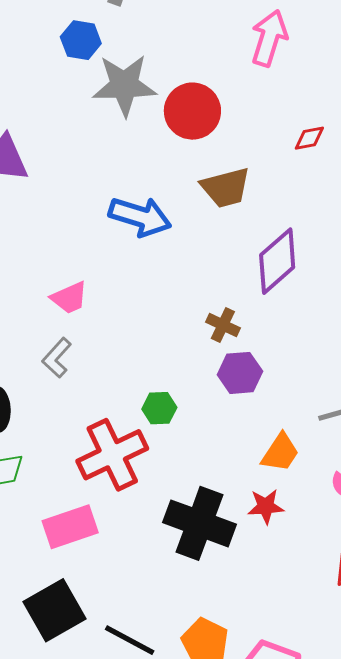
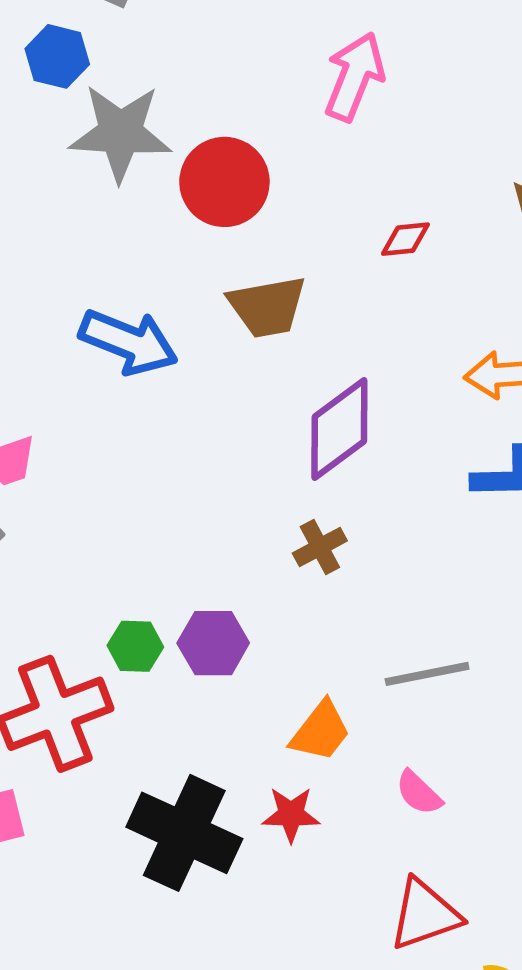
brown cross: (223, 325) -> (320, 547), moved, turned 32
purple hexagon: (240, 373) -> (213, 643), moved

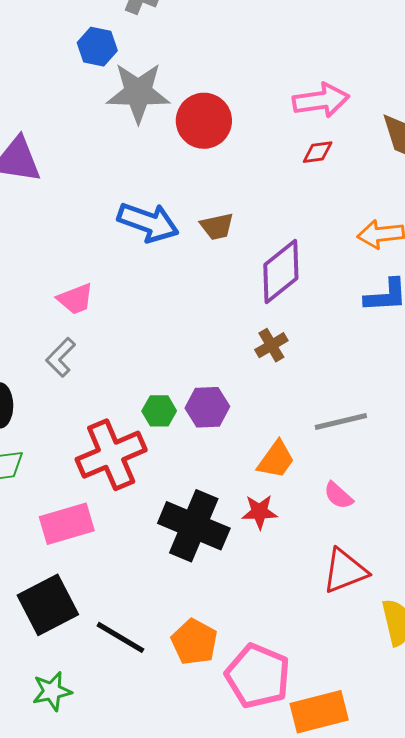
pink arrow: (354, 77) -> (321, 100), moved, turned 62
brown trapezoid: (267, 307) -> (217, 226), moved, size x0.7

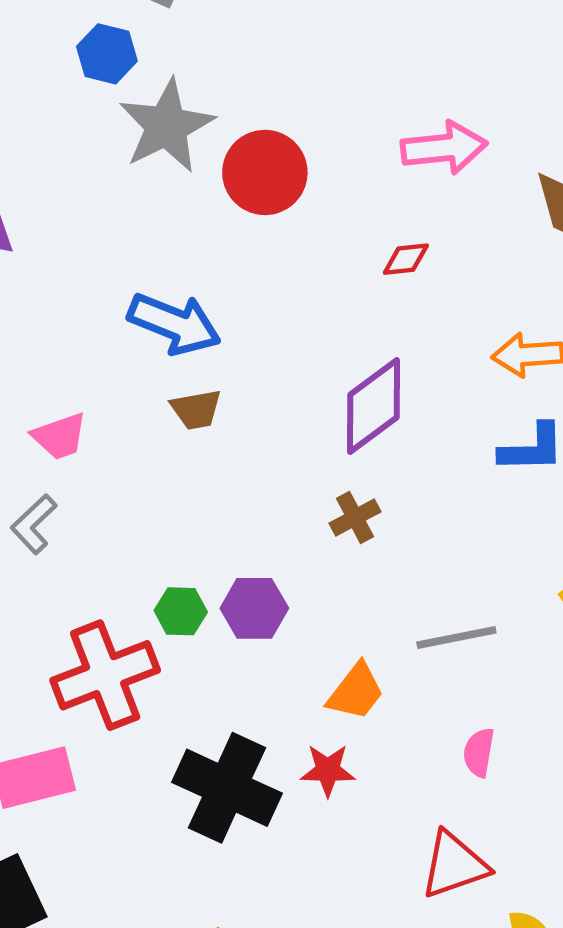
gray star: (138, 93) -> (167, 126), turned -30
red diamond: (318, 152) -> (406, 259), moved
brown trapezoid: (217, 226) -> (196, 409), moved
pink semicircle: (338, 495) -> (479, 752), moved, turned 56

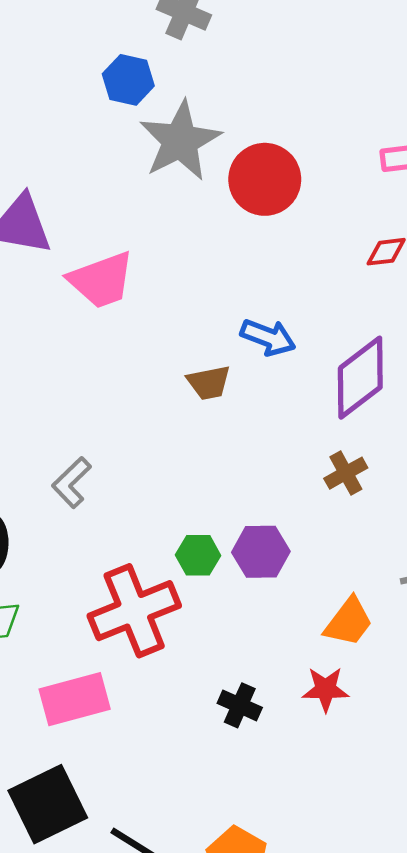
blue arrow: (174, 324) -> (268, 337), moved, size x0.7
pink trapezoid: (60, 436) -> (101, 280), moved, size x1.4
black cross: (227, 788) -> (240, 705), size x0.5

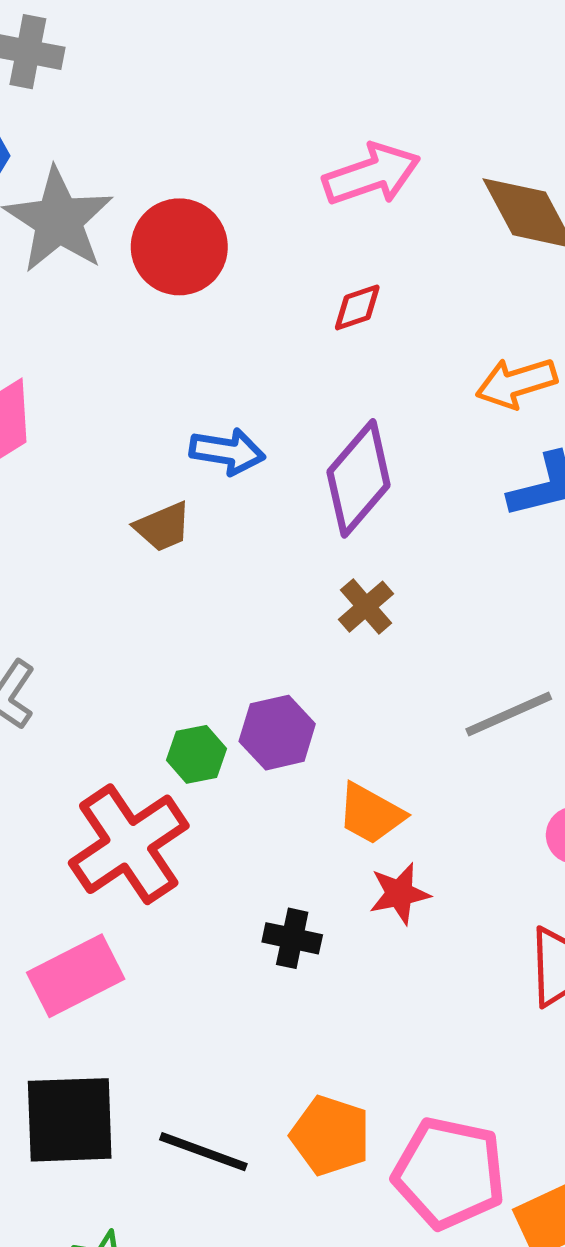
orange trapezoid: (348, 622) -> (371, 814), moved, turned 94
black square: (48, 804) -> (70, 1120), turned 36

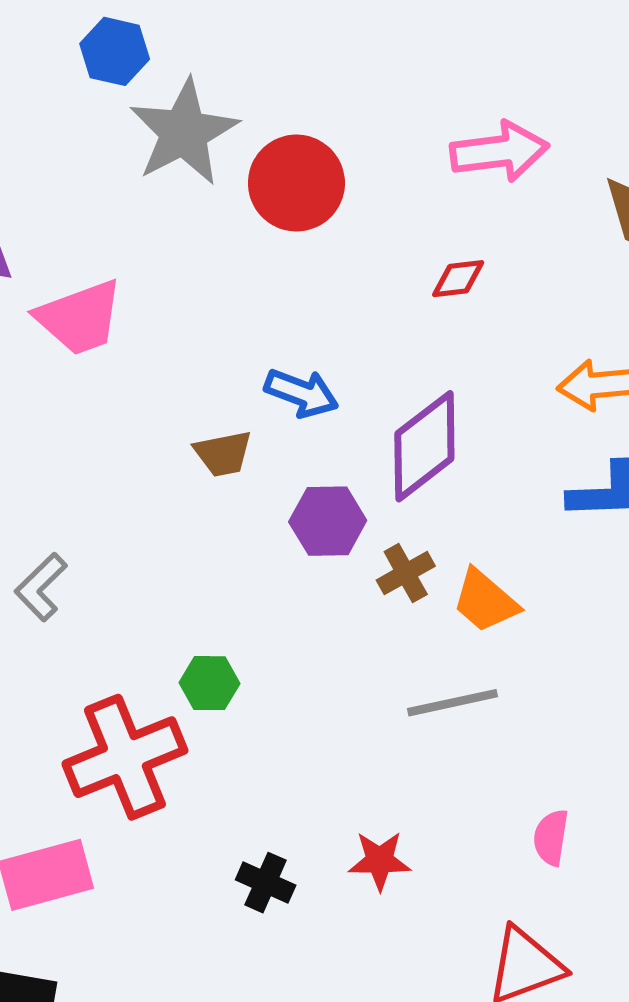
gray line: (509, 714) -> (452, 703), moved
purple hexagon: (277, 733) -> (328, 521), moved
orange trapezoid: (371, 814) -> (485, 601), moved

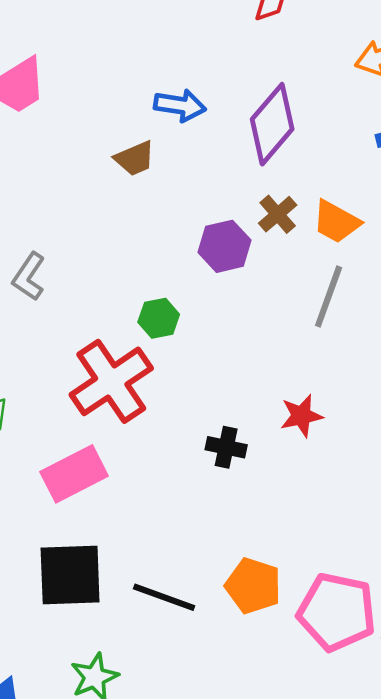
purple hexagon: (328, 521) -> (225, 246), moved
gray line: (452, 703) -> (329, 297), turned -46

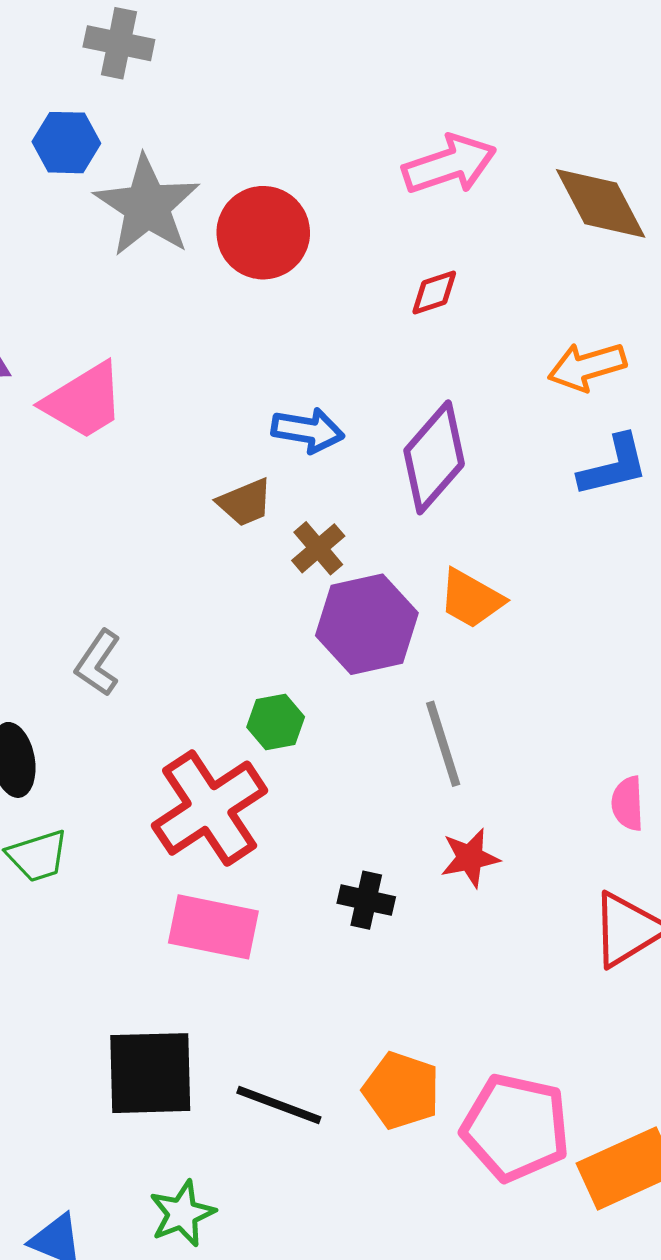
brown cross: (278, 214) -> (318, 548), moved
orange trapezoid: (336, 222) -> (471, 599), moved
purple hexagon: (225, 246) -> (367, 624), size x1.4
gray line: (329, 297) -> (443, 744), moved, turned -38
pink rectangle: (74, 474) -> (213, 927), moved, turned 38

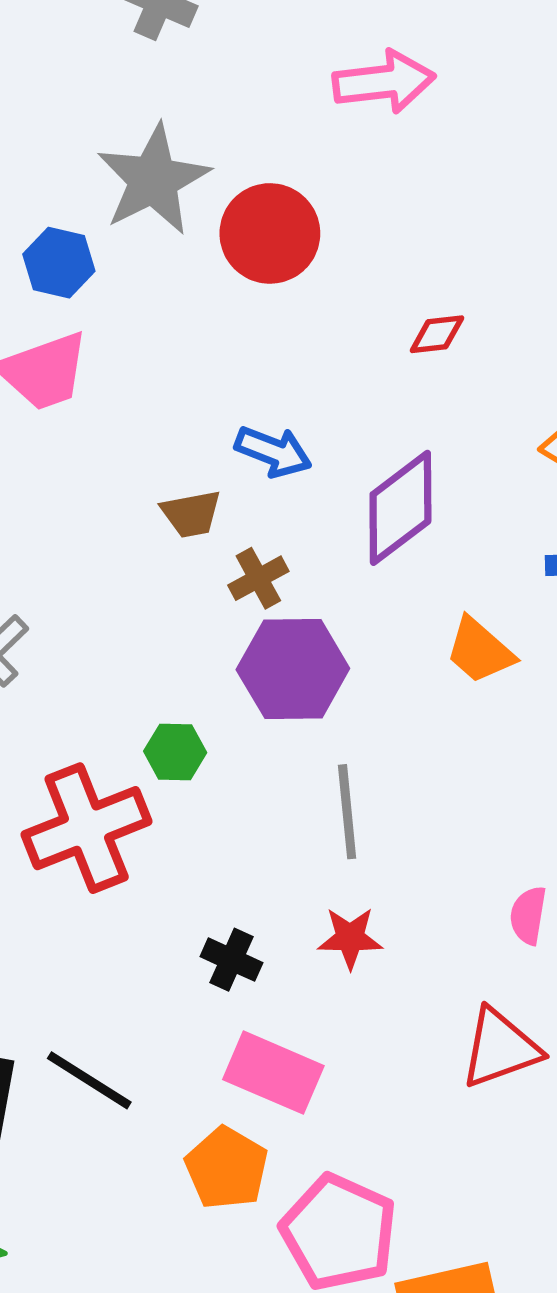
blue hexagon: (66, 143) -> (59, 263), moved
pink arrow: (449, 164) -> (384, 82), moved
orange trapezoid: (471, 599) -> (480, 651), moved
pink rectangle: (213, 927) -> (273, 1073), moved
black line: (279, 1105) -> (89, 1080), moved

